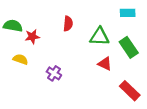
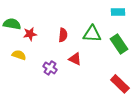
red semicircle: (68, 24) -> (63, 35), moved
red triangle: (105, 64) -> (75, 59), moved

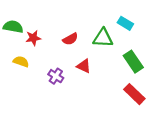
cyan rectangle: (118, 12) -> (125, 23), moved, turned 32
red semicircle: (63, 35) -> (70, 39), turned 56
green rectangle: (119, 44) -> (133, 62), moved

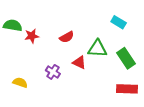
green triangle: (103, 38) -> (97, 49), moved
yellow semicircle: (21, 62) -> (20, 83), moved
red rectangle: (134, 94) -> (127, 89), turned -42

